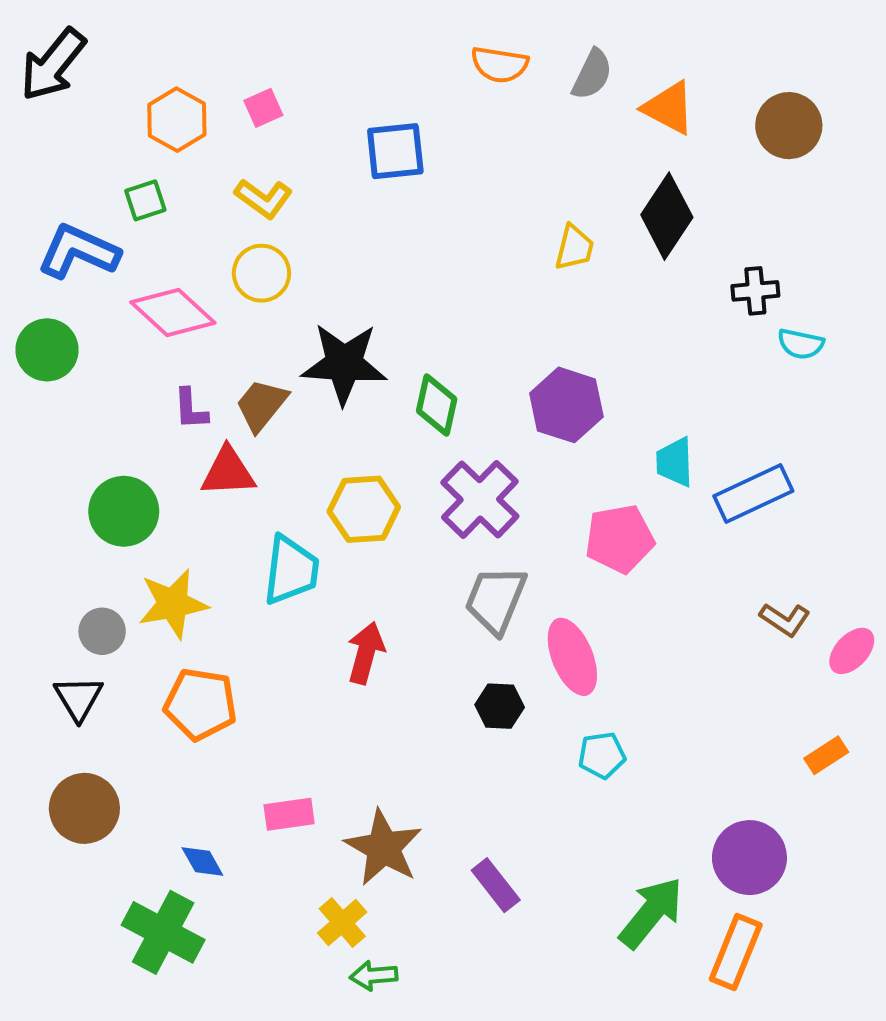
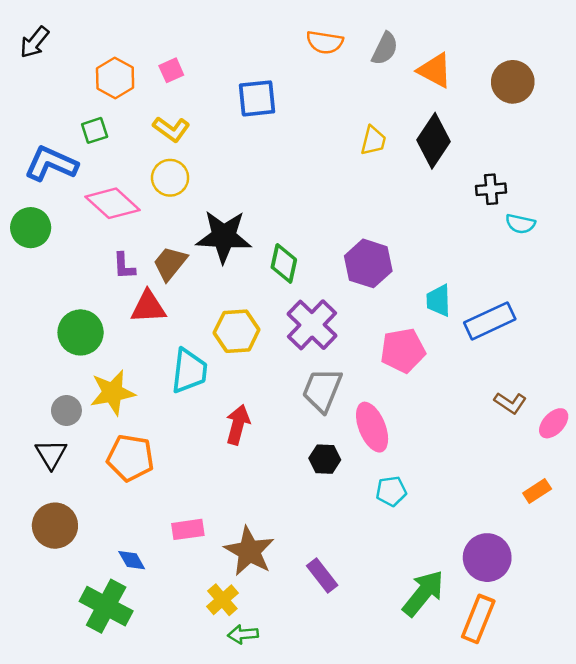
black arrow: (53, 65) -> (34, 42), size x0.7
yellow trapezoid: (574, 248) -> (373, 141), moved

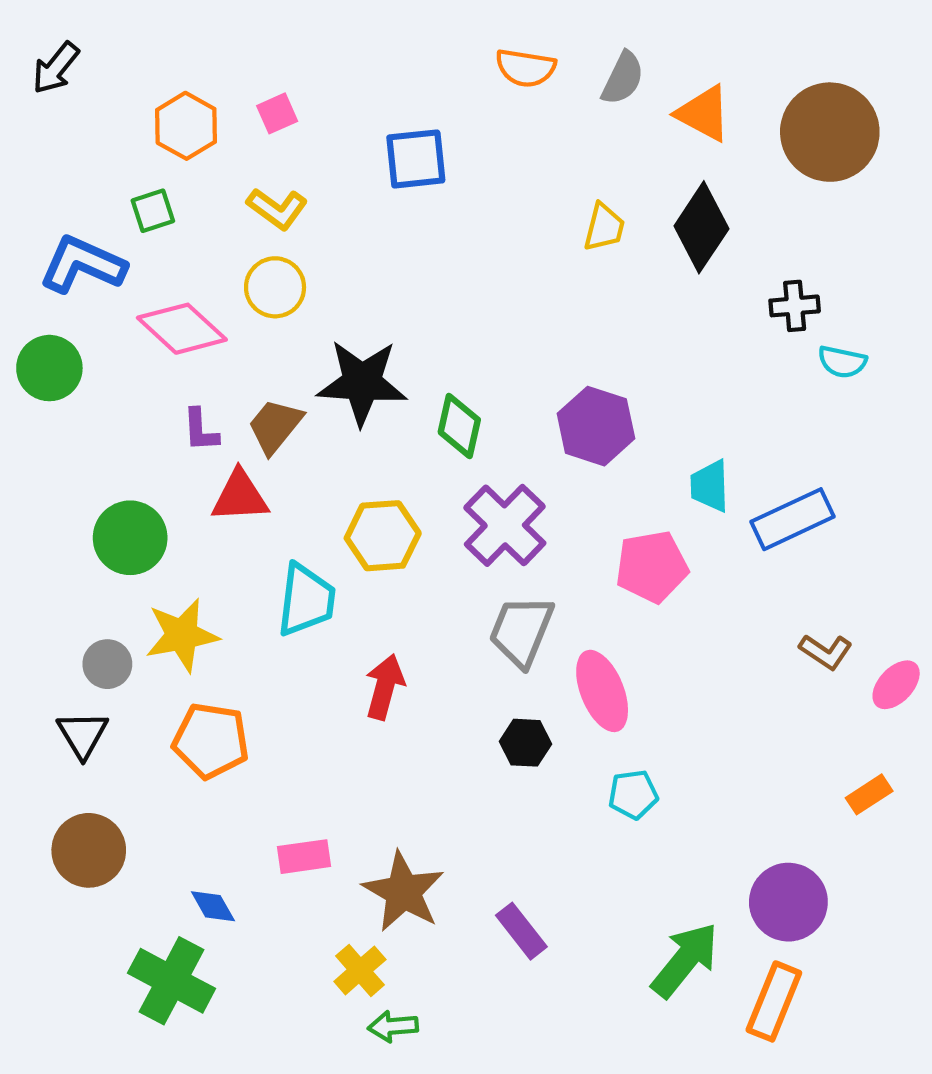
brown circle: (513, 82) -> (830, 132), size x1.4

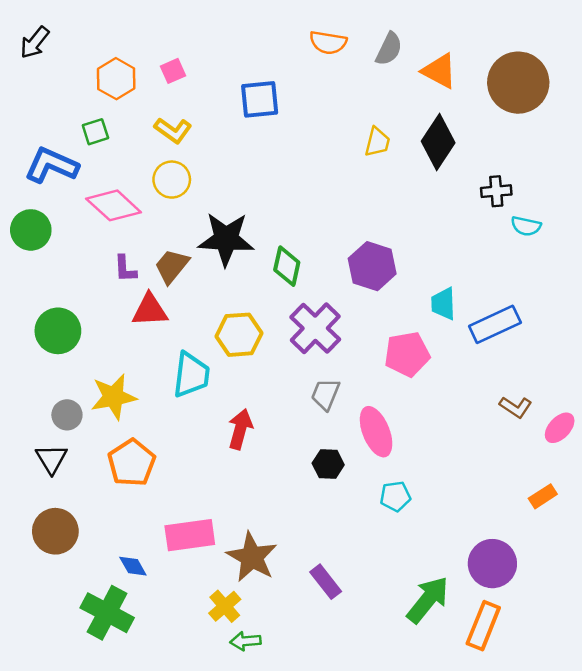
green circle: (130, 538) -> (58, 331), moved
gray trapezoid: (521, 631) -> (326, 394), size x0.7
orange pentagon: (211, 741) -> (132, 463), turned 30
pink rectangle: (304, 857) -> (190, 535), size x1.5

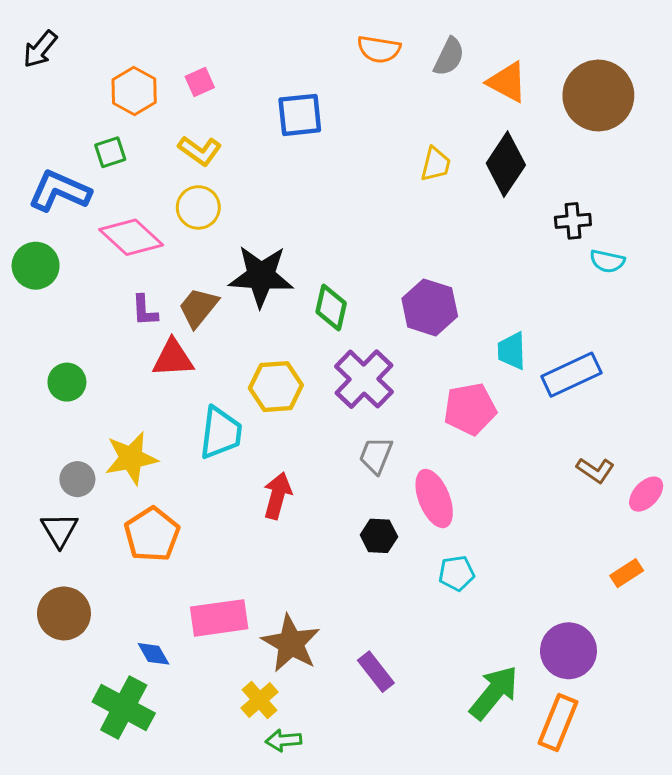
green circle: (58, 331) -> (67, 382), size x0.7

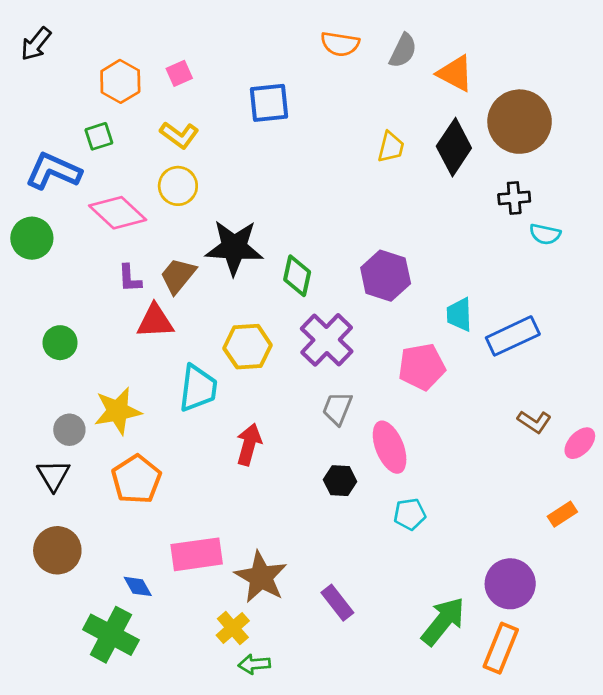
brown circle: (598, 95) -> (520, 122), moved

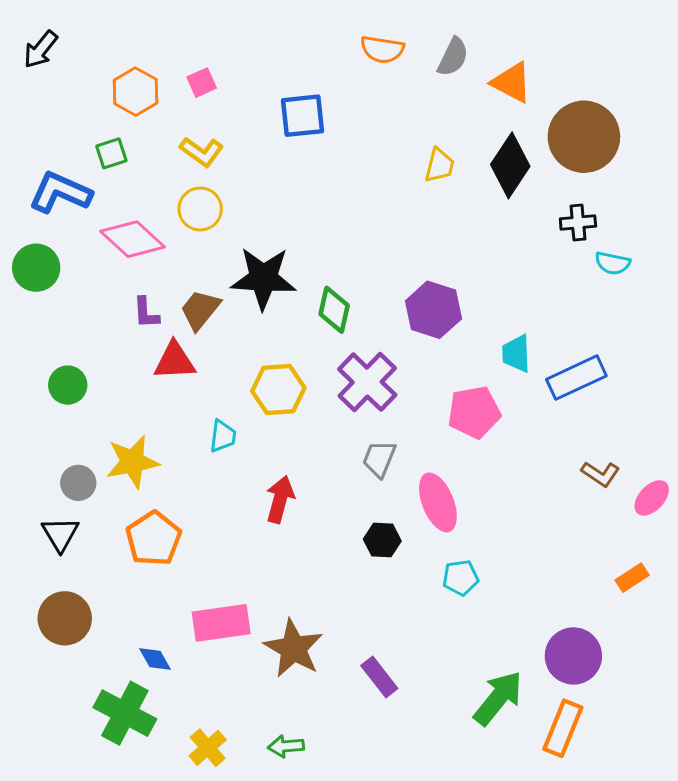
cyan trapezoid: (198, 388) -> (223, 436), size x0.6
yellow cross: (233, 628) -> (208, 748), moved

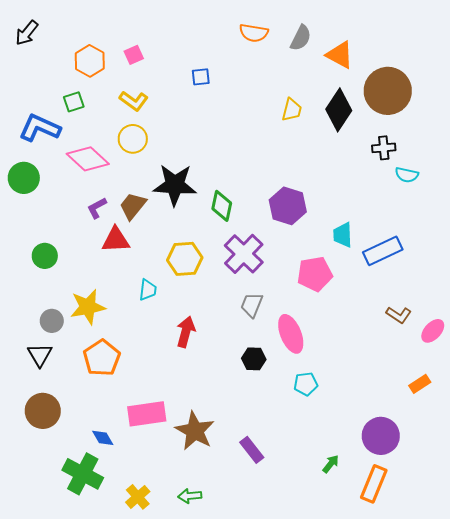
blue square: (303, 116) -> (201, 77), size x0.6
purple L-shape: (146, 313) -> (97, 208), turned 65
green arrow: (498, 698) -> (331, 464), size x0.5

